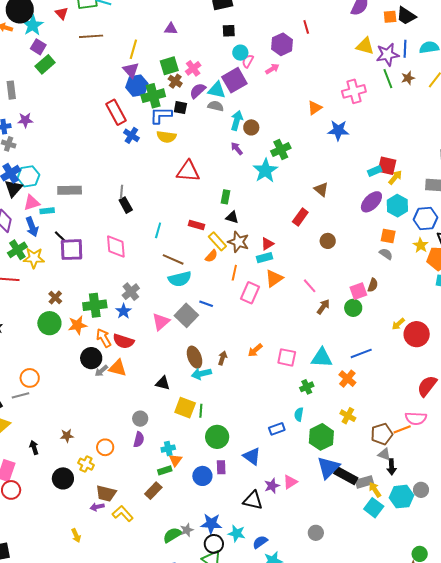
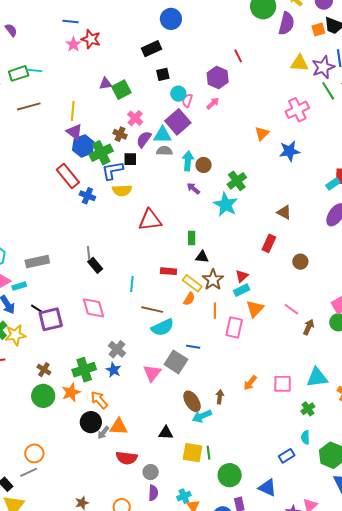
green square: (169, 66) -> (121, 90), moved
brown star: (238, 242) -> (213, 280), turned 30
red semicircle: (123, 341) -> (127, 458), moved

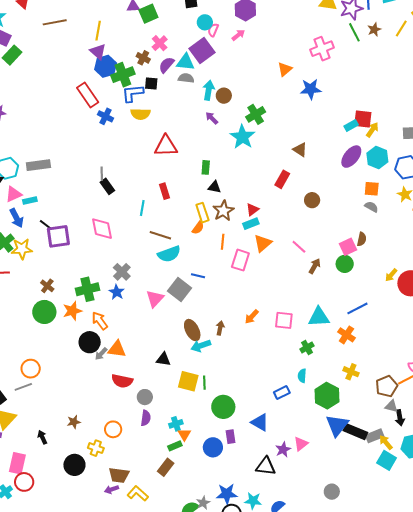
gray rectangle: (37, 262) -> (38, 165), moved
red rectangle: (169, 271) -> (165, 191), moved, turned 63
yellow rectangle: (192, 283) -> (202, 213), turned 30

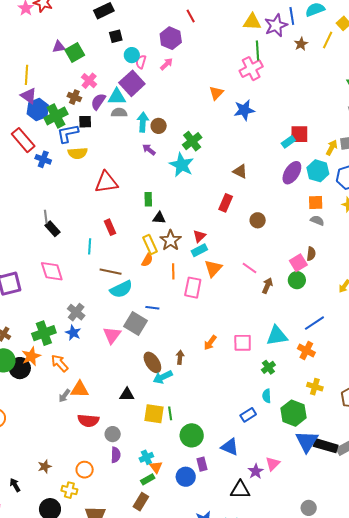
green line: (354, 32) -> (257, 50), moved, turned 30
yellow arrow: (372, 130) -> (332, 148), moved
black circle: (90, 342) -> (20, 368), moved

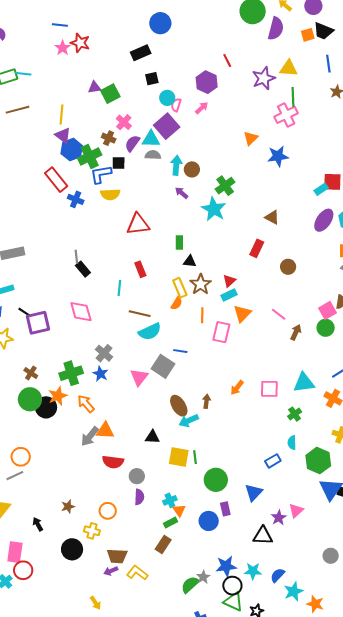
purple star: (276, 25) -> (264, 78), moved
gray arrow: (64, 396) -> (90, 436), size x1.5
blue triangle: (230, 447) -> (254, 492), turned 48

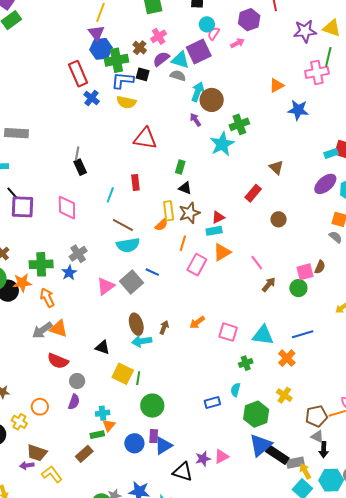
brown circle: (192, 169) -> (212, 100), size x1.5
blue triangle: (254, 492) -> (163, 446), moved

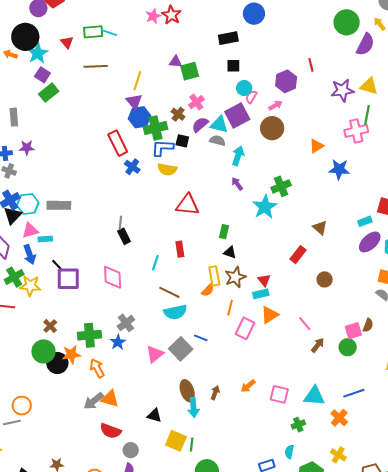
brown circle: (212, 100) -> (272, 128), moved
cyan rectangle: (331, 153) -> (365, 221), moved
red triangle: (218, 217) -> (264, 280), turned -40
cyan arrow: (142, 341) -> (193, 407), turned -84

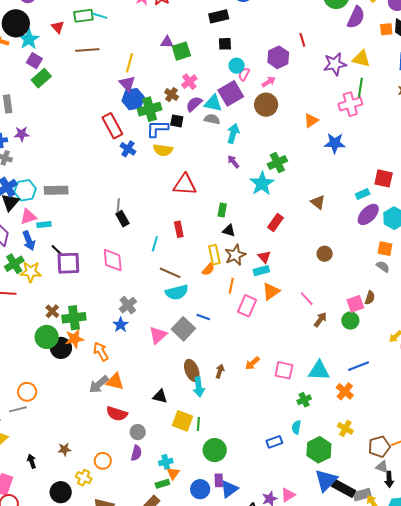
red rectangle: (298, 255) -> (275, 222), moved
green cross: (89, 335) -> (74, 318), moved

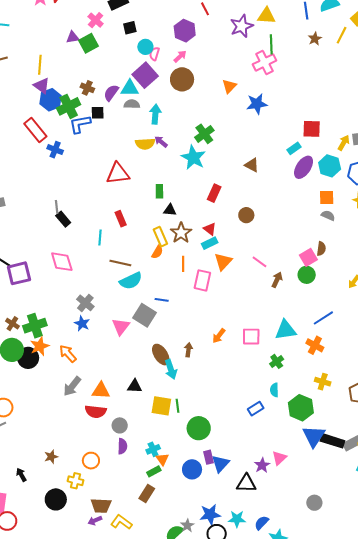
pink cross: (189, 82) -> (96, 20), moved
yellow semicircle: (163, 150) -> (145, 144), moved
brown circle: (325, 254) -> (246, 215), moved
orange triangle: (115, 381) -> (101, 391), moved

